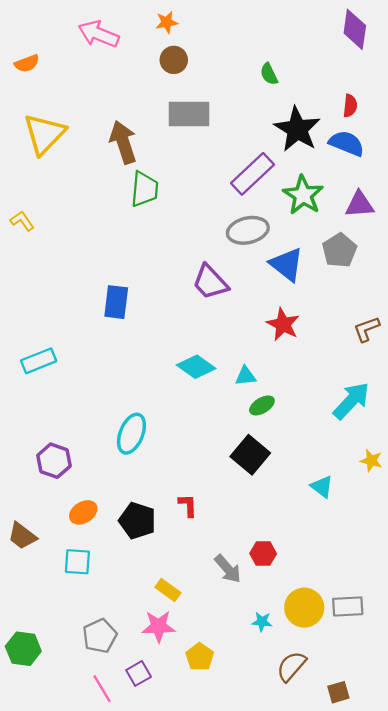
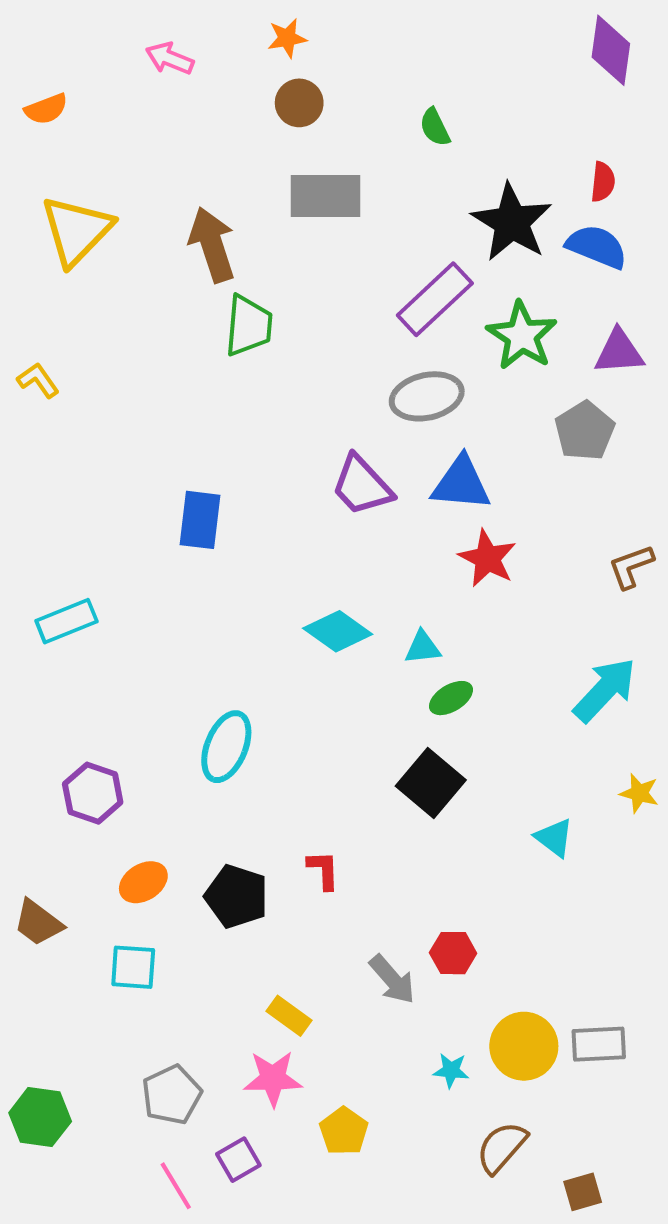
pink arrow: (99, 34) -> (170, 58), size x0.7
green semicircle: (269, 74) -> (435, 127), moved
blue triangle: (287, 264) -> (461, 483), moved, turned -33

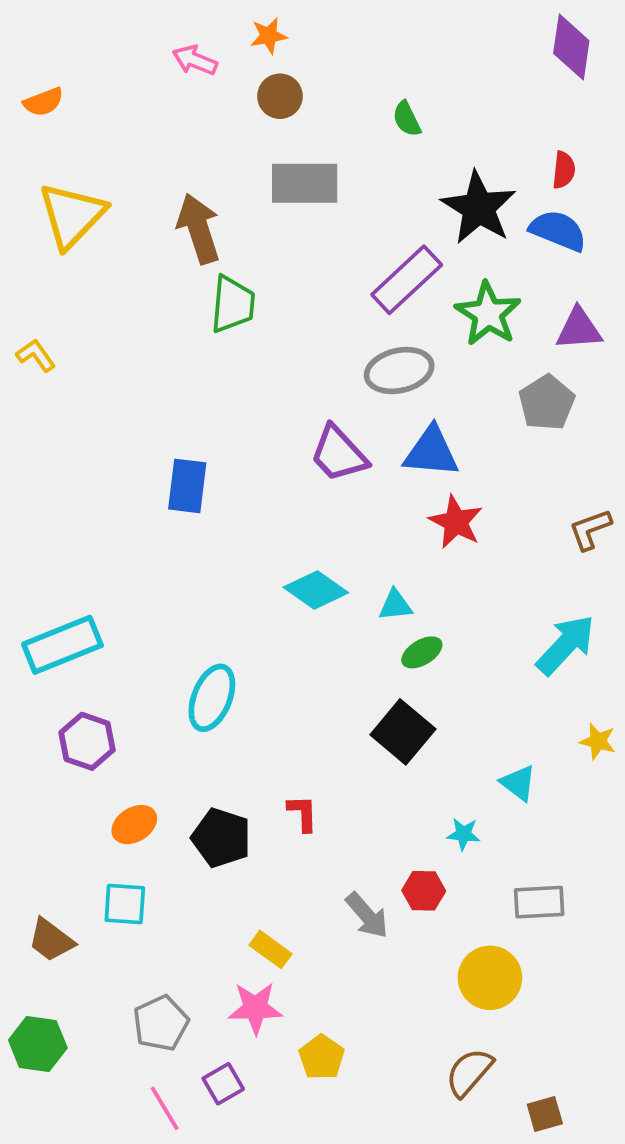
pink arrow: (170, 58) -> (195, 60), moved
cyan rectangle: (66, 621) -> (62, 645), moved, size x1.4
brown trapezoid: (38, 923) -> (51, 940), moved
gray rectangle: (599, 1044) -> (539, 902), moved
cyan star: (451, 1070) -> (463, 834), moved

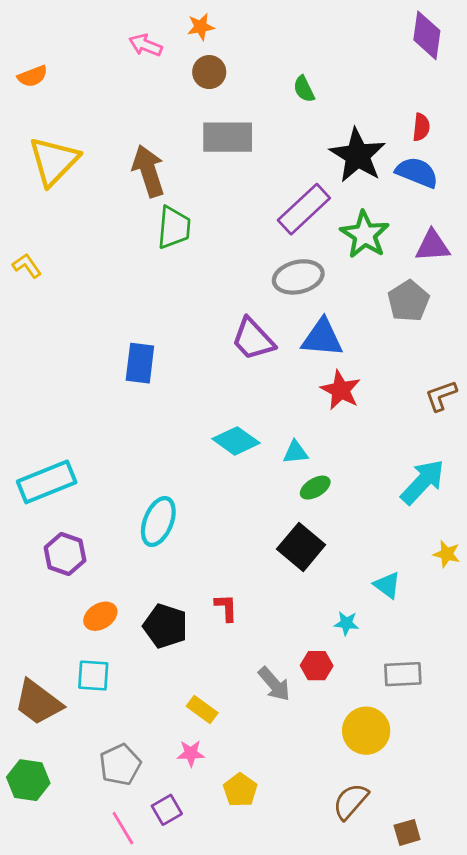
brown trapezoid: (51, 940) -> (38, 702), size x1.4
pink star: (255, 1008) -> (191, 753), size x0.7

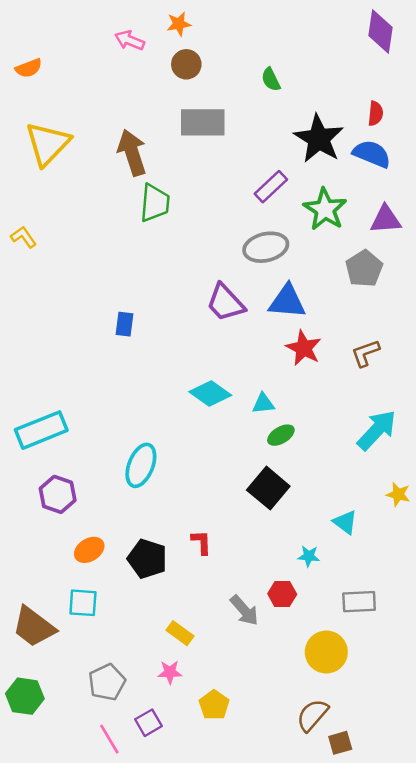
purple rectangle: (304, 209) -> (271, 187), size x0.7
blue rectangle: (140, 363) -> (125, 324), size x0.7
brown L-shape: (441, 396) -> (365, 353), moved
brown square: (407, 832) -> (340, 743), moved

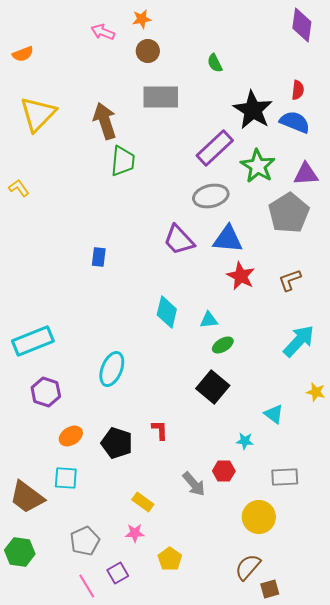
purple rectangle: (271, 187) -> (215, 148), size x1.4
gray pentagon: (364, 269) -> (289, 213), size x1.4
cyan diamond: (210, 393) -> (167, 312), turned 68

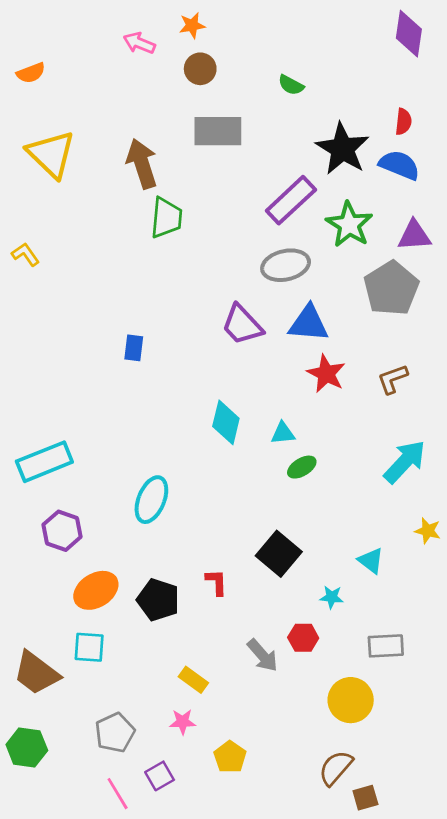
green semicircle: (215, 63) -> (291, 85), turned -36
yellow triangle: (38, 114) -> (51, 154), turned -30
black square: (213, 387) -> (279, 554), moved
orange ellipse: (71, 436) -> (96, 590), size x1.4

